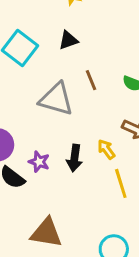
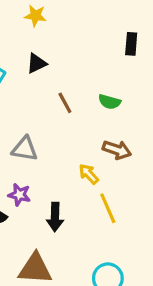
gray triangle: (56, 99) -> (25, 149), moved, size x0.7
black arrow: (75, 158) -> (55, 217), moved

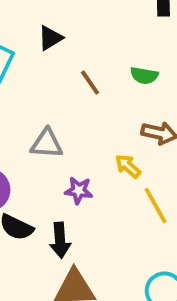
purple star: (19, 195) -> (79, 190), moved
black arrow: (55, 217) -> (60, 240), moved

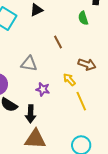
green semicircle: (144, 75) -> (83, 18), moved, turned 56
brown line: (90, 83) -> (58, 42), moved

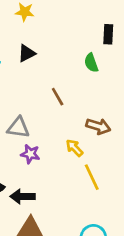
purple star: (43, 89) -> (30, 154), moved
black arrow: (31, 114) -> (23, 196), turned 90

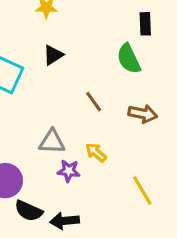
green semicircle: (91, 63) -> (129, 59), size x1.4
brown arrow: (98, 126) -> (143, 114), moved
yellow arrow: (74, 148) -> (96, 153), moved

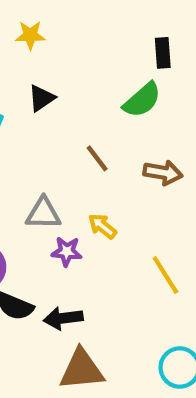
green semicircle: (129, 59) -> (142, 100), turned -104

